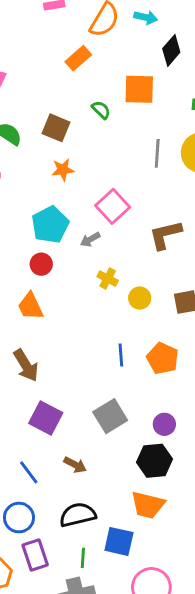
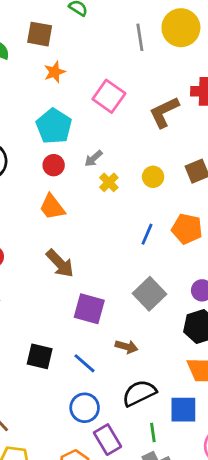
gray arrow: (90, 239) -> (93, 158), moved
yellow cross: (108, 279) -> (109, 182), moved, turned 30
blue line: (121, 355) -> (147, 234), turned 40

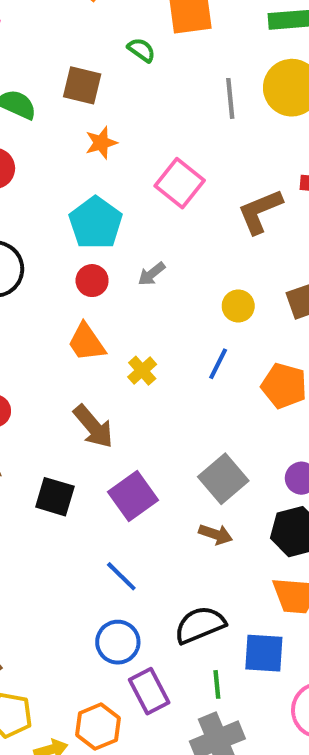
yellow cross: (109, 182) -> (142, 371), moved
blue line: (147, 234) -> (218, 364), moved
purple square: (89, 309) -> (133, 496), turned 36
brown arrow: (126, 347) -> (216, 534), moved
black square: (40, 356) -> (55, 497), moved

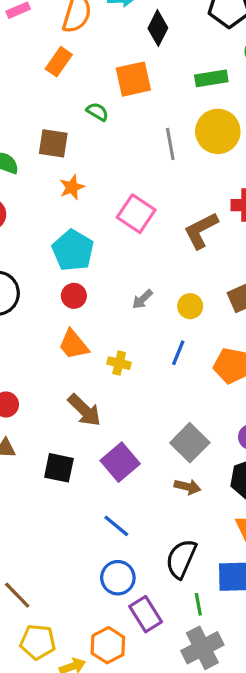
gray arrow: (152, 274) -> (142, 299), moved
yellow cross: (142, 371) -> (119, 363), turned -30
black semicircle: (200, 625) -> (181, 559), turned -39

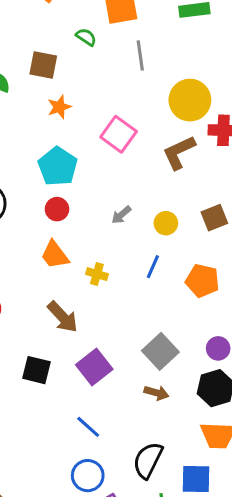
yellow circle: (218, 131) -> (190, 100), moved
gray line: (170, 144) -> (140, 55), moved

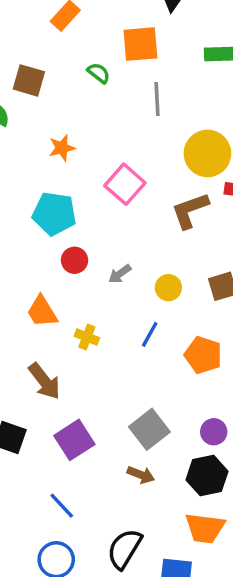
brown square: (43, 65) -> (29, 80), moved
cyan pentagon: (58, 166) -> (54, 214), turned -30
red circle: (57, 209) -> (75, 260), moved

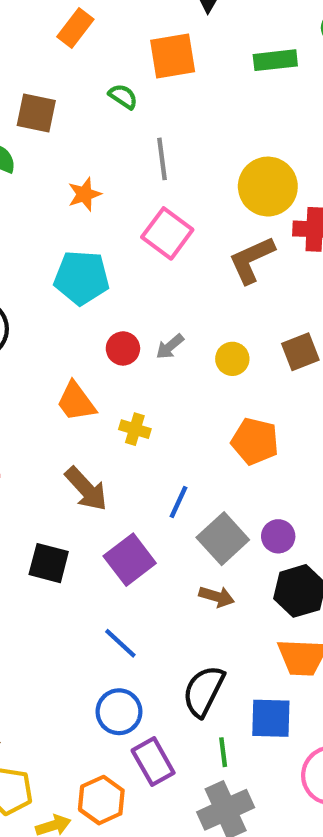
gray line: (157, 99) -> (162, 159), moved
red circle: (75, 260) -> (123, 348), moved
blue line: (150, 334) -> (179, 502), moved
orange pentagon: (203, 355) -> (255, 441), moved
purple circle: (214, 432) -> (278, 536), moved

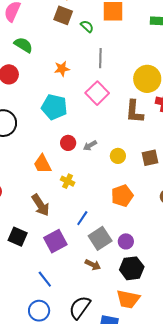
brown square: (36, 113) -> (63, 15), moved
brown L-shape: (252, 260) -> (134, 112), turned -70
orange pentagon: (255, 441) -> (122, 196), turned 30

